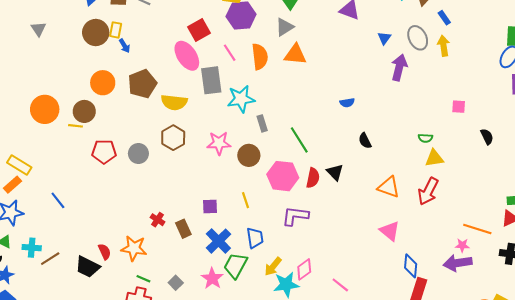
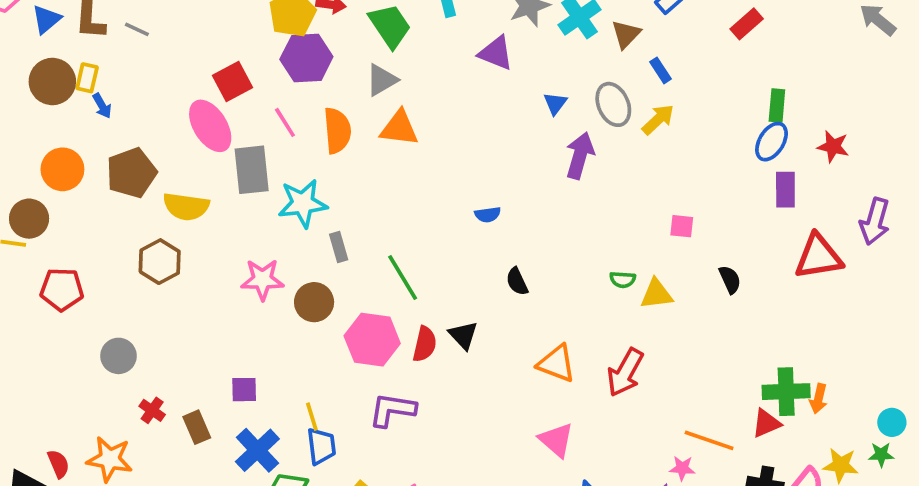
yellow arrow: (444, 46) -> (658, 119), turned 54
brown hexagon: (173, 138) -> (160, 262), moved
gray circle: (138, 154) -> (118, 356), moved
yellow triangle: (434, 158) -> (656, 294), moved
yellow line: (246, 200) -> (312, 417), moved

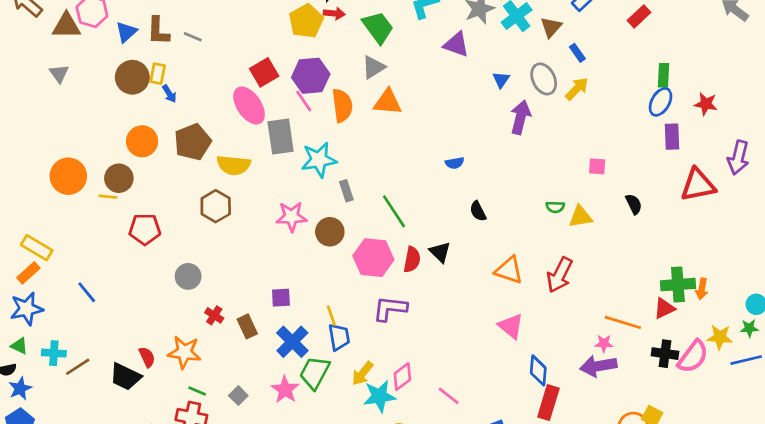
purple hexagon: (306, 58) -> (311, 76), moved

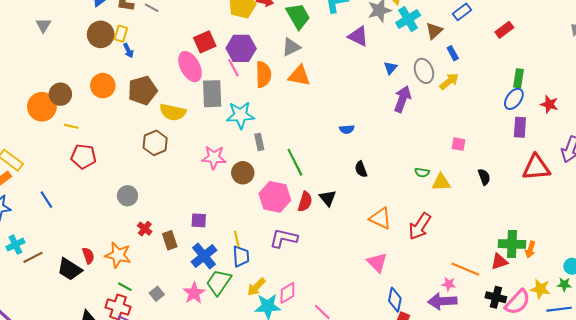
brown circle: (119, 178) -> (60, 94), moved
red pentagon: (145, 229) -> (84, 156), moved
cyan cross: (54, 353) -> (15, 245), turned -36

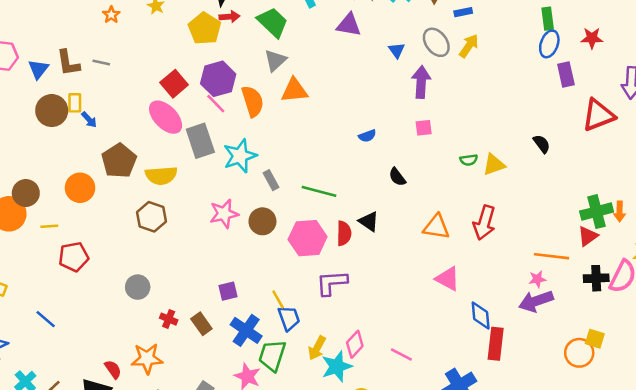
blue rectangle: (453, 53) -> (463, 12), turned -56
orange circle: (103, 86) -> (80, 188), moved
pink square: (458, 144) -> (424, 128), moved
green line: (295, 162) -> (319, 191), turned -32

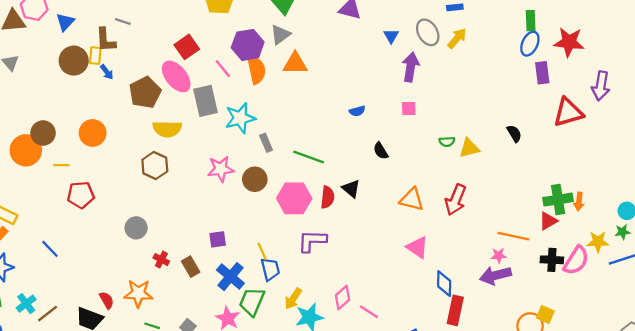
red star: (592, 38) -> (569, 42), size x1.5
brown L-shape: (68, 63) -> (106, 40), moved
purple hexagon: (218, 79) -> (248, 45), moved
brown pentagon: (119, 161) -> (145, 92), moved
pink diamond: (355, 344) -> (343, 298), moved

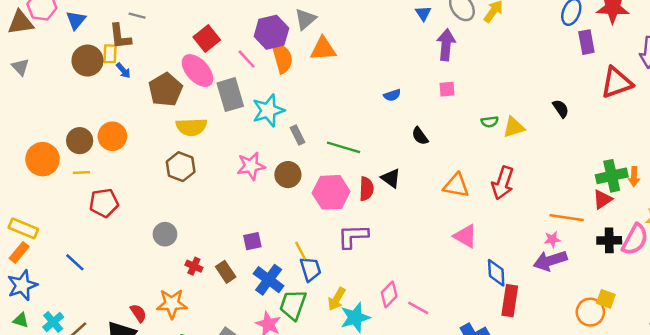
brown circle: (43, 133) -> (80, 141), moved

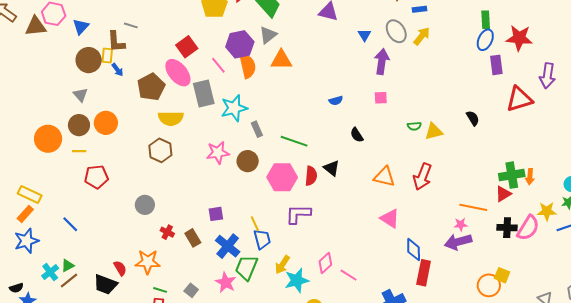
gray triangle: (20, 67) -> (80, 95), moved
green triangle: (21, 320) -> (68, 266), moved, turned -48

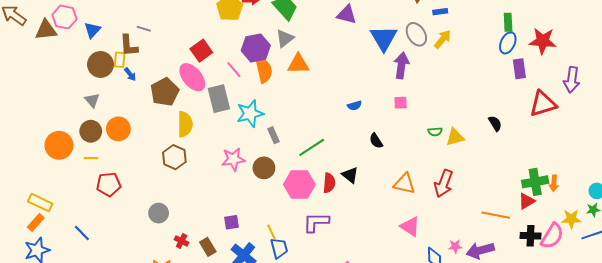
blue triangle: (364, 35) -> (384, 38), size x2.0
yellow semicircle: (171, 118) -> (185, 124), turned -90
green line: (294, 141) -> (312, 147), turned -52
pink star: (461, 225) -> (455, 246), moved

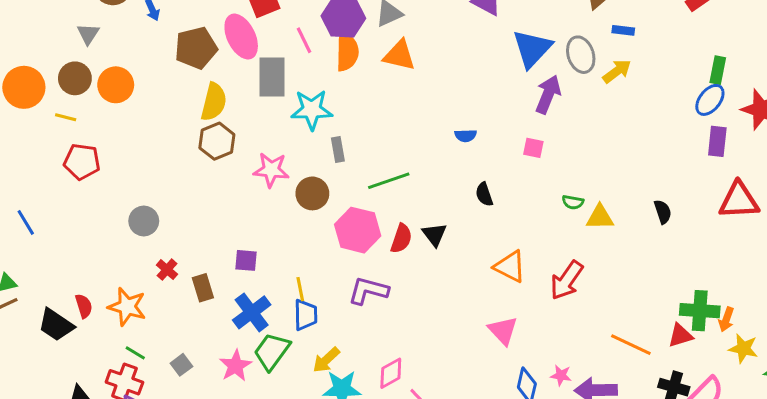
brown hexagon: (174, 157) -> (217, 141), moved
yellow star: (571, 219) -> (743, 348), moved

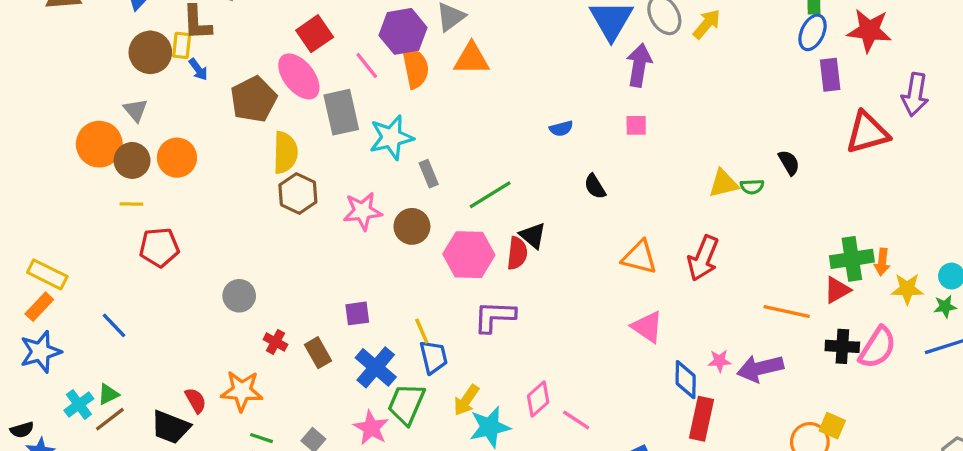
orange circle: (24, 87) -> (99, 144), moved
green semicircle: (573, 202) -> (752, 187), moved
black triangle: (434, 234) -> (533, 236), moved

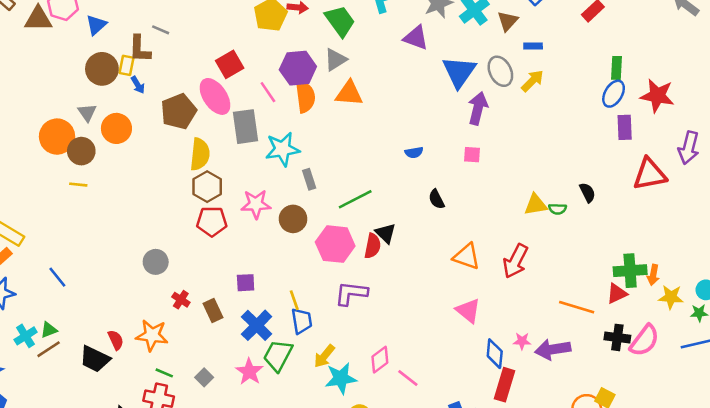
orange circle: (177, 158) -> (116, 128), moved
red pentagon: (159, 247) -> (212, 221), moved

